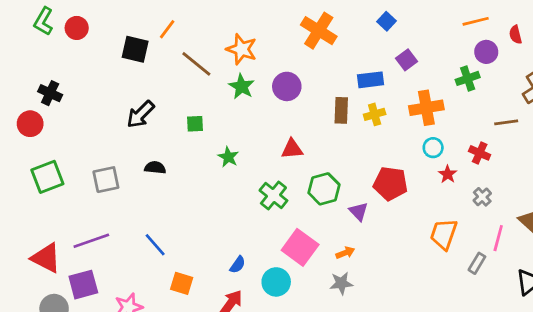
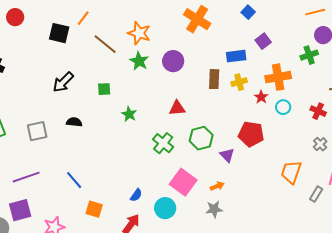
red star: (448, 174) -> (261, 97), moved

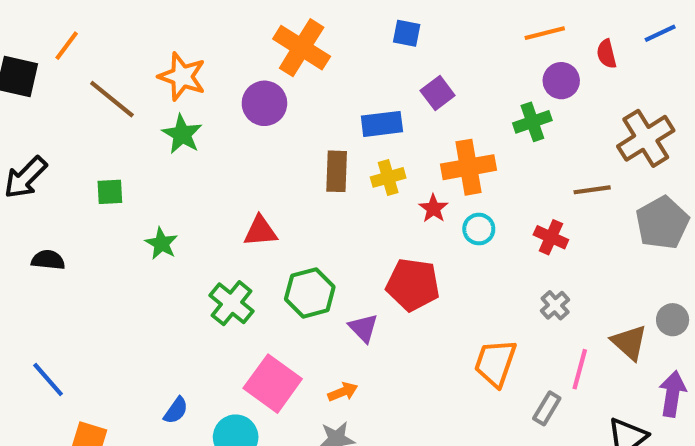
blue square: (248, 12) -> (407, 33), turned -32
purple circle: (173, 61) -> (264, 103), moved

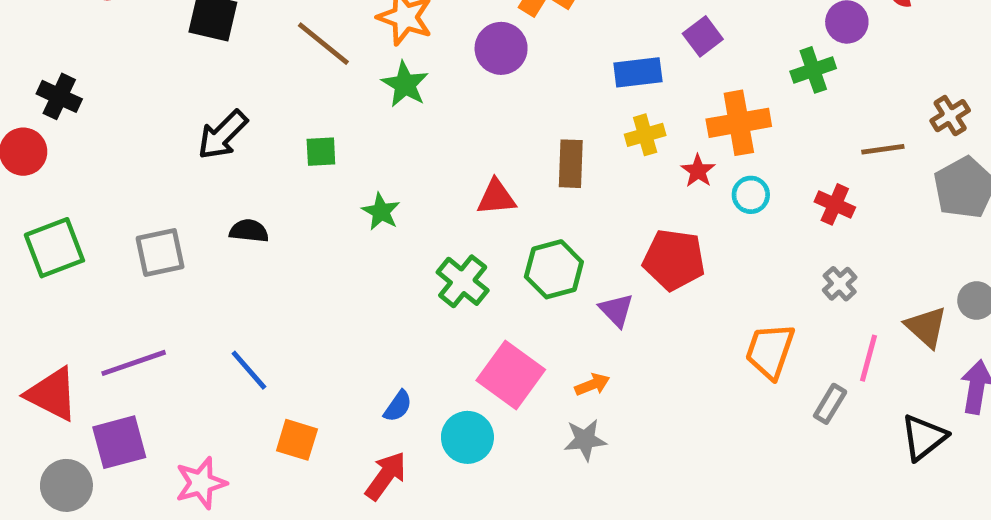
brown cross: (646, 138) -> (950, 116), moved, size x0.6
brown rectangle: (337, 171) -> (571, 164), moved

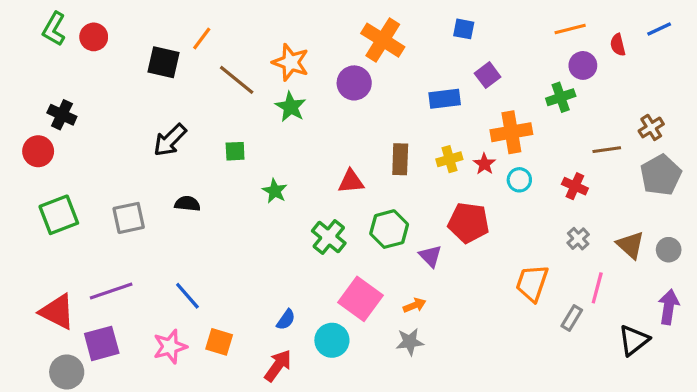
yellow cross: (645, 135) -> (449, 159), moved
brown triangle: (926, 327) -> (631, 245), moved
pink star: (201, 483) -> (170, 347), moved

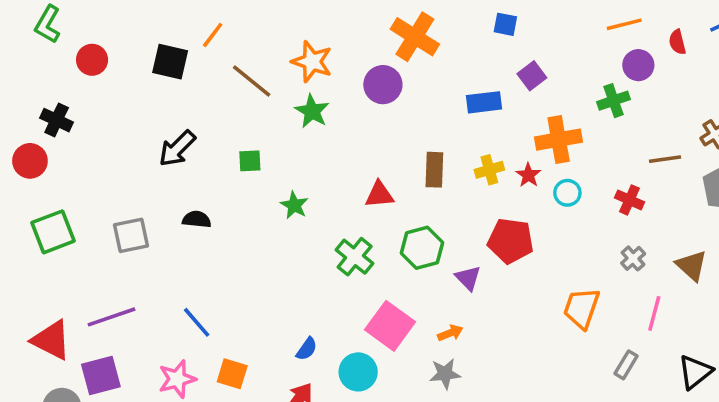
red circle: (94, 37) -> (92, 60), moved
gray rectangle: (572, 318) -> (626, 365), moved

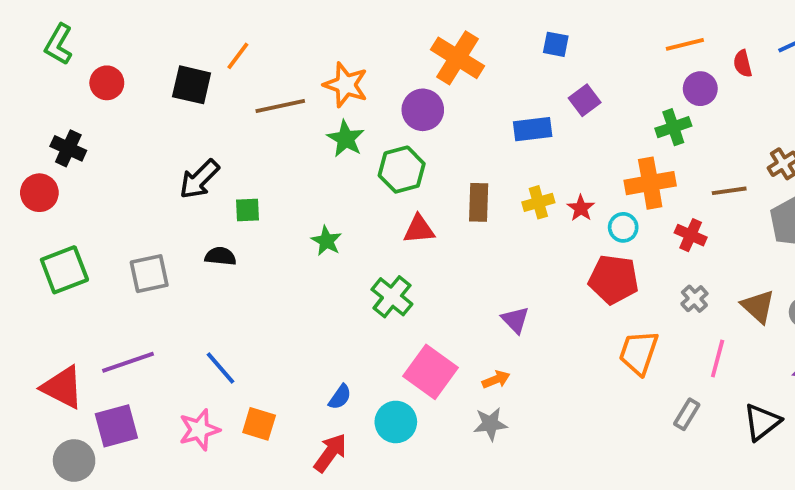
brown line: (252, 81) -> (280, 106), turned -51
orange cross: (559, 140) -> (650, 183), moved
green square: (250, 161) -> (247, 210), moved
red pentagon: (511, 241) -> (614, 279), moved
green hexagon: (422, 248) -> (402, 170), moved

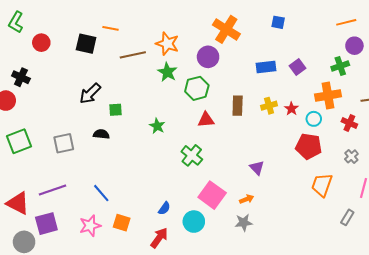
orange line: (238, 56) -> (110, 28), turned 63
purple square: (585, 100) -> (298, 67), moved

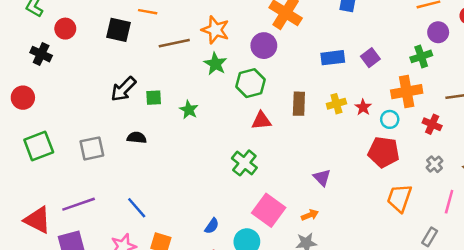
black cross: (21, 77) -> (41, 54), moved
green square: (116, 110) -> (154, 98), moved
green star: (157, 126) -> (189, 110), moved

